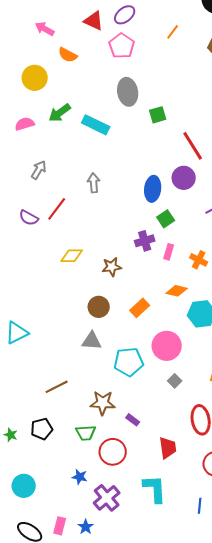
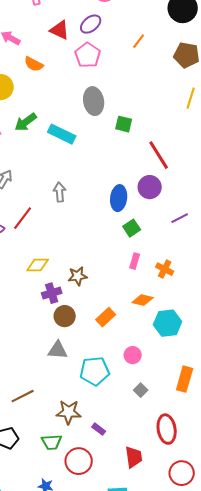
green square: (158, 115) -> (124, 124), turned 30
purple cross: (145, 241) -> (52, 293), moved
pink circle: (167, 346) -> (133, 355), size x0.6

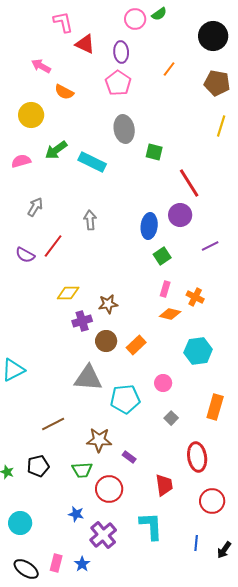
purple ellipse: (91, 24) -> (121, 52), turned -55
red triangle: (60, 30) -> (85, 44), moved
orange diamond: (143, 300) -> (170, 314), moved
brown circle: (65, 316) -> (106, 341), moved
gray triangle: (58, 350) -> (88, 378), size x1.4

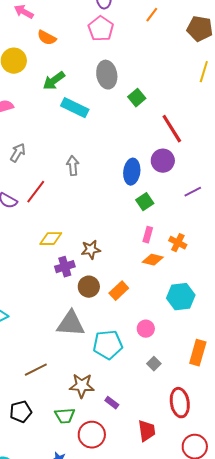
green arrow: (56, 150) -> (54, 81), moved
green square: (154, 152) -> (137, 98), turned 36

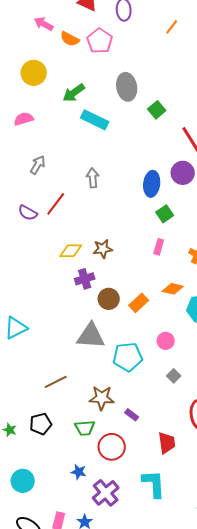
pink pentagon: (101, 29) -> (100, 41), moved
orange semicircle: (47, 38) -> (70, 39), moved
pink rectangle: (148, 235) -> (159, 247), moved
brown star: (91, 250) -> (103, 249), moved
orange diamond: (153, 260) -> (173, 289), moved

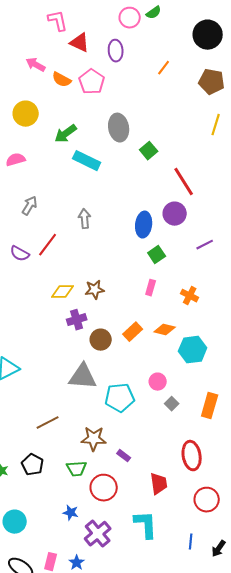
orange rectangle: (139, 303) -> (133, 332), moved
gray square: (174, 376) -> (172, 404), moved
black pentagon: (41, 424) -> (33, 465), turned -30

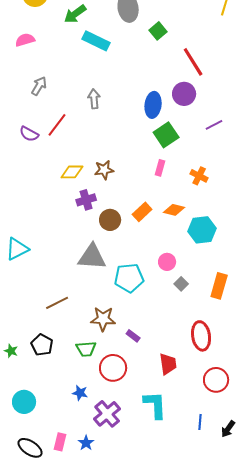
green square: (157, 255) -> (166, 135), size x1.4

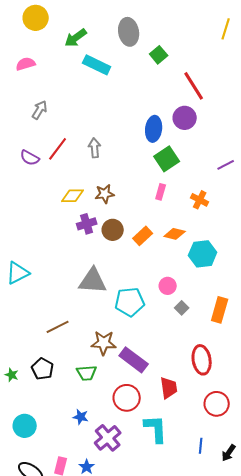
gray arrow: (94, 99) -> (95, 148), moved
purple line: (214, 125) -> (226, 165), moved
brown circle: (110, 220) -> (113, 230), moved
purple rectangle: (133, 336) -> (134, 360), size x2.0
red circle: (113, 368) -> (127, 398), moved

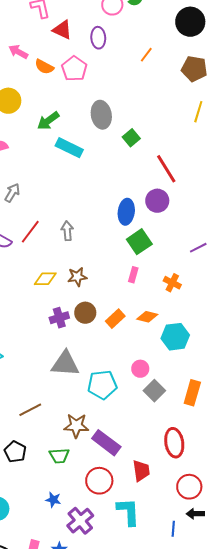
purple cross: (87, 224) -> (59, 318), moved
gray square: (182, 308) -> (154, 391), size x1.5
black arrow: (229, 453) -> (195, 514), moved, turned 54

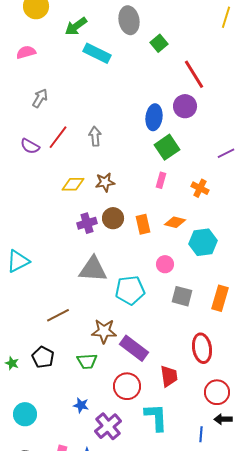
orange rectangle: (115, 319) -> (143, 224), turned -60
pink circle: (140, 369) -> (165, 264), moved
gray square: (154, 391) -> (182, 296), turned -30

